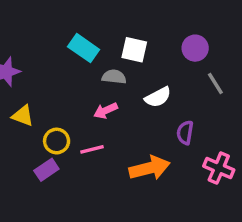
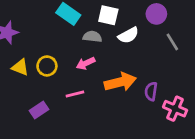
white semicircle: (158, 97) -> (128, 35), moved
purple semicircle: (185, 133) -> (151, 91), moved
yellow circle: (57, 141) -> (47, 66), moved
orange arrow: (149, 168) -> (120, 82), moved

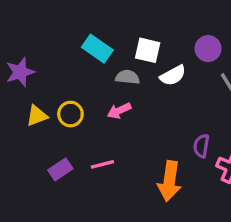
yellow triangle: (20, 67) -> (37, 116), turned -42
orange arrow: (120, 82) -> (169, 181), moved, turned 112
pink line: (75, 94) -> (102, 164), moved

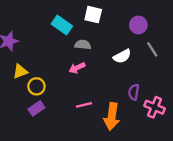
white square: (148, 50) -> (93, 15), moved
white semicircle: (173, 75) -> (122, 56), moved
yellow circle: (70, 114) -> (36, 86), moved
pink line: (102, 164) -> (84, 105), moved

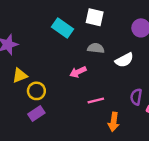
gray semicircle: (83, 45) -> (96, 48), moved
pink line: (84, 105) -> (96, 100), moved
orange arrow: (112, 116) -> (114, 122), size x0.7

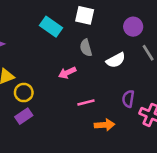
gray semicircle: (96, 48) -> (86, 48), turned -112
orange arrow: (114, 122) -> (105, 125), turned -102

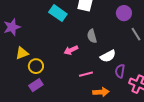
gray semicircle: (86, 48) -> (92, 36), moved
white semicircle: (116, 60) -> (108, 56), moved

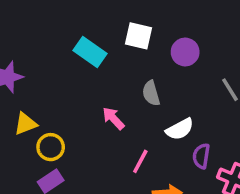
purple circle: (124, 13) -> (185, 52), moved
pink arrow: (71, 50) -> (113, 118), turned 72
pink line: (86, 74) -> (140, 161), turned -48

